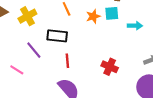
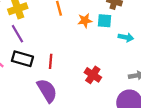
black rectangle: (57, 36) -> (22, 59), moved
purple line: (34, 50) -> (17, 34), moved

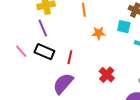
orange star: (85, 21) -> (99, 33), moved
purple semicircle: (47, 91) -> (63, 84), turned -115

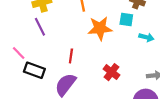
orange star: (99, 33) -> (100, 28), size x1.6
black rectangle: (44, 52) -> (34, 70), moved

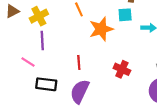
purple line: (40, 27) -> (42, 41), turned 36
pink line: (19, 53) -> (28, 62), moved

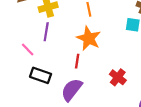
orange star: (101, 29) -> (89, 38), moved, turned 30

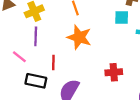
red line: (77, 61) -> (53, 63), moved
red cross: (118, 77) -> (114, 72), turned -35

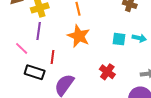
cyan square: (122, 17) -> (119, 39), moved
red cross: (114, 72) -> (107, 72), turned 35

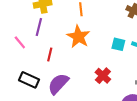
black rectangle: (35, 72) -> (29, 80), moved

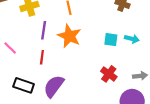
purple line: (39, 27) -> (44, 30), moved
red cross: (103, 76) -> (109, 74), moved

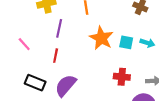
orange star: (69, 36) -> (101, 38), moved
red cross: (109, 74) -> (122, 77), turned -35

